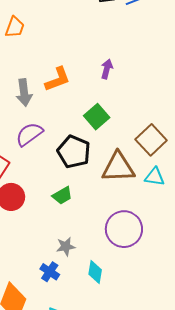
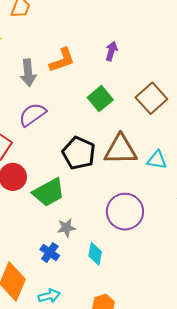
brown square: (151, 140) -> (151, 98), moved
black pentagon: (74, 152) -> (79, 153), moved
green trapezoid: (62, 196) -> (49, 192), moved, size x1.6

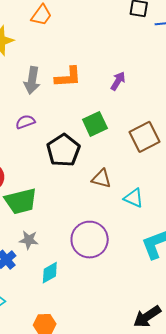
purple semicircle: (33, 115) -> (25, 122), size x0.7
brown triangle: (121, 150) -> (101, 179), size x0.6
black pentagon: (79, 153) -> (63, 150), moved
cyan diamond: (95, 254) -> (50, 273), turned 35

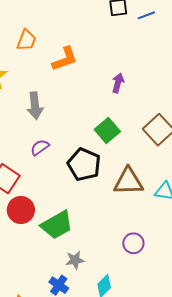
orange L-shape: (68, 77) -> (65, 59), moved
brown triangle: (101, 179) -> (128, 181), size x1.5
purple circle: (90, 240) -> (133, 243), size x0.6

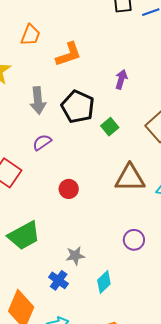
green square: (107, 131) -> (110, 127), size x0.7
black pentagon: (84, 164) -> (78, 107), moved
red circle: (21, 210) -> (69, 189), moved, size x0.7
green trapezoid: (57, 225) -> (24, 236), moved

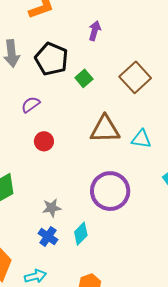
purple semicircle: (42, 142) -> (31, 105), moved
purple circle: (134, 240) -> (110, 191), size x1.8
blue cross: (59, 280) -> (48, 236), moved

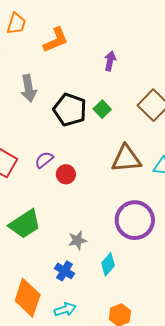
black pentagon: (52, 59) -> (70, 110), moved
purple semicircle: (31, 105) -> (44, 160), moved
blue cross: (48, 236) -> (64, 271), moved

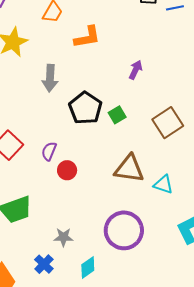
purple semicircle: (44, 160) -> (49, 151), turned -42

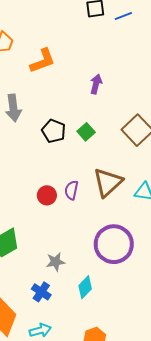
black pentagon: (85, 108) -> (54, 131), size x0.7
purple semicircle: (49, 151) -> (71, 190), moved
brown triangle: (129, 169) -> (108, 182), turned -40

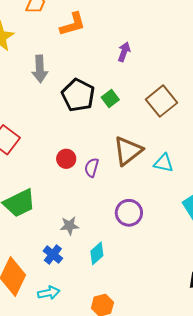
black pentagon: (54, 131) -> (78, 95), size x1.4
purple semicircle: (71, 190) -> (92, 168), moved
purple circle: (114, 244) -> (129, 213), size x0.7

